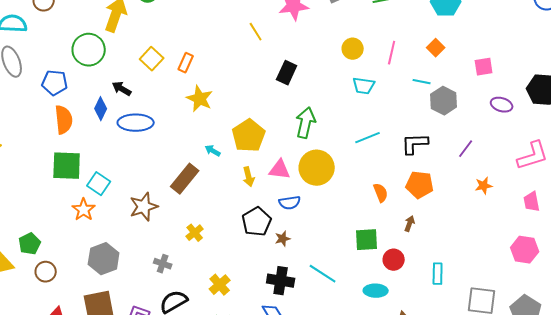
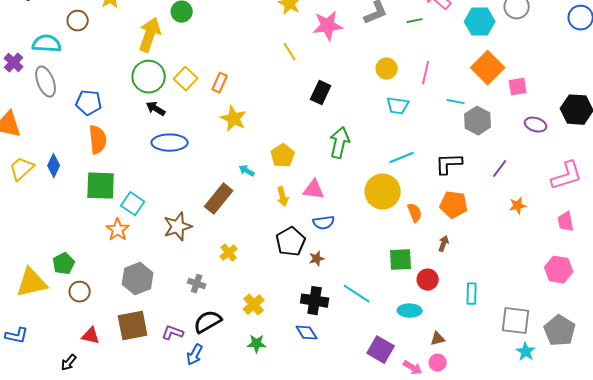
orange square: (436, 48) -> (488, 68), moved, size x1.8
green circle: (89, 50) -> (149, 77), moved
blue diamond: (101, 109) -> (54, 166), moved
yellow pentagon: (249, 136) -> (283, 156), size x0.7
yellow circle: (317, 168) -> (383, 192), moved

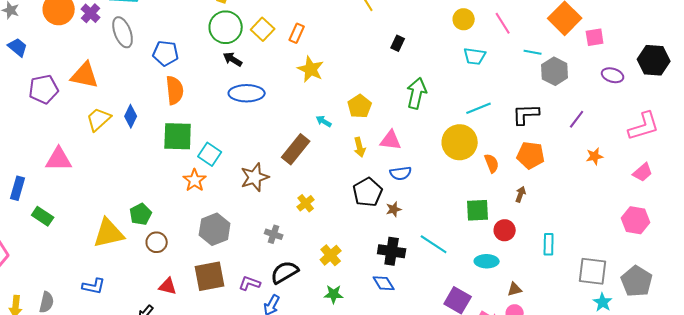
pink line: (426, 73) -> (503, 23), turned -45
black rectangle: (321, 93) -> (398, 43), size x0.7
pink trapezoid: (566, 222) -> (643, 172), turned -120

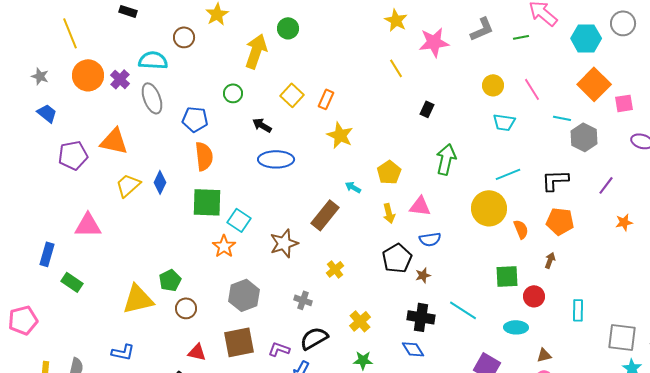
green circle: (226, 27) -> (233, 93), moved, size x0.6

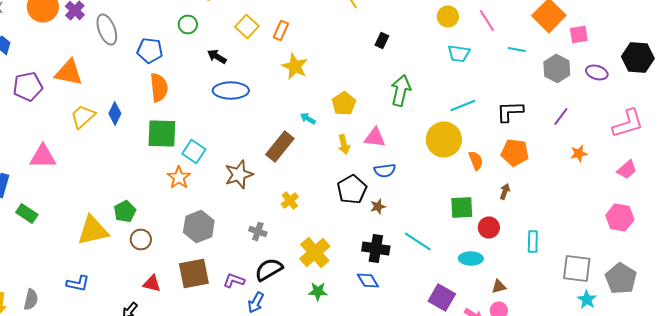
gray hexagon: (584, 137) -> (557, 68), moved
yellow cross: (360, 321) -> (315, 252), size x1.4

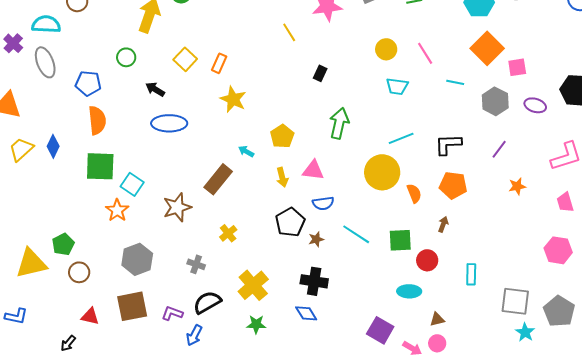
pink trapezoid: (627, 170) -> (565, 202), turned 115
cyan line: (418, 242) -> (356, 234), moved

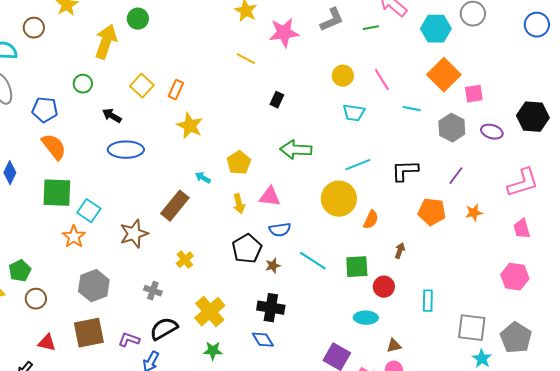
yellow line: (289, 32) -> (246, 59), turned -30
orange semicircle: (97, 120) -> (54, 147), turned -32
green arrow: (339, 123) -> (296, 150), turned -100
orange pentagon: (453, 185) -> (432, 212), moved
orange semicircle: (414, 193) -> (371, 220), turned 48

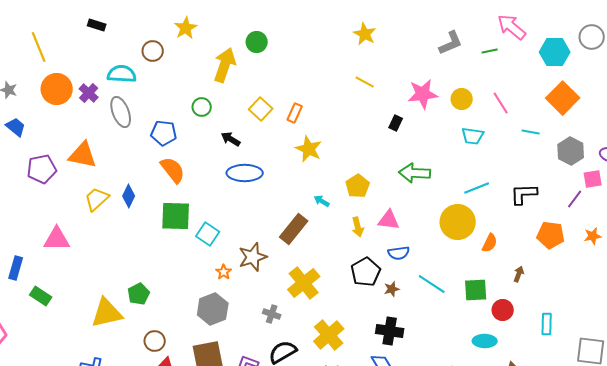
pink star: (284, 33) -> (423, 94), moved
pink square: (474, 94) -> (593, 179), moved
orange star: (74, 237) -> (224, 272), moved, size x0.7
yellow cross: (185, 260) -> (304, 283), size x1.8
brown circle: (36, 299) -> (155, 341), moved

